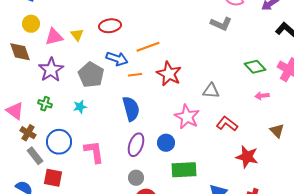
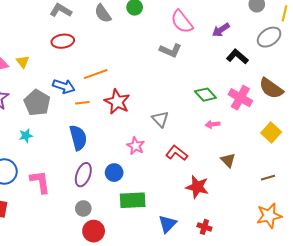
red ellipse: (110, 26) -> (63, 41), moved
gray triangle: (211, 91) -> (160, 119), turned 42
pink star: (187, 117) -> (136, 146), size x0.7

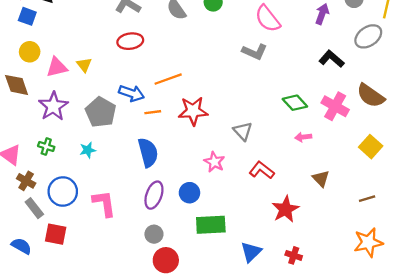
purple arrow: (221, 30) -> (322, 14), moved, turned 144
red star: (117, 102) -> (193, 111), turned -30
red star: (197, 187) -> (285, 209), turned 30

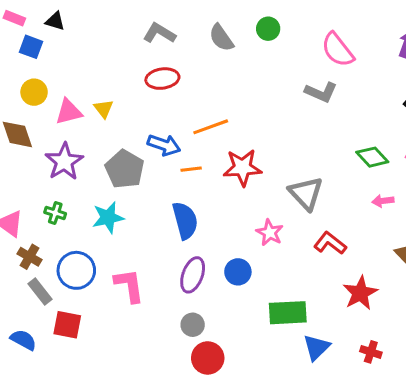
gray triangle: (243, 131) -> (306, 193), size x1.4
cyan star: (88, 150) -> (108, 217), size x1.5
green rectangle: (211, 225) -> (288, 313), moved

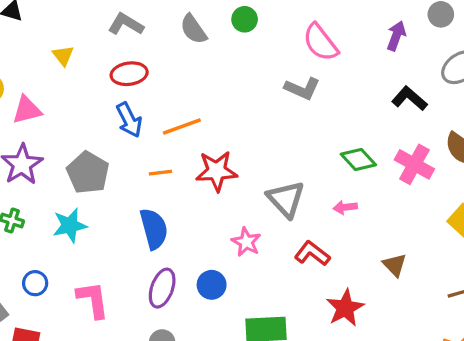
yellow triangle: (103, 109) -> (63, 56), moved
blue arrow: (164, 145) -> (129, 120), moved, turned 44
pink arrow: (383, 201) -> (345, 207), moved
blue circle: (76, 270) -> (35, 283), size x0.6

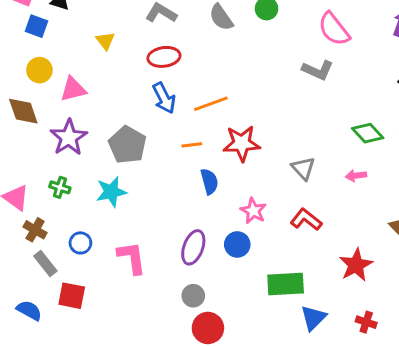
gray triangle: (286, 199) -> (303, 168), size x0.7
blue semicircle: (154, 229) -> (209, 181), moved, size x0.7
pink star: (246, 242) -> (253, 211), moved
red L-shape: (312, 253) -> (306, 220), moved

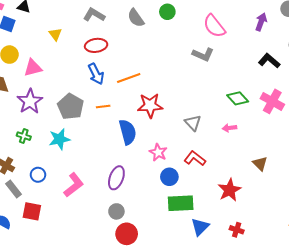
orange line: (192, 145) -> (103, 107), moved
blue semicircle: (209, 181) -> (128, 132), size x1.4
blue circle: (237, 244) -> (169, 177), moved
pink L-shape: (132, 258) -> (74, 185), turned 60

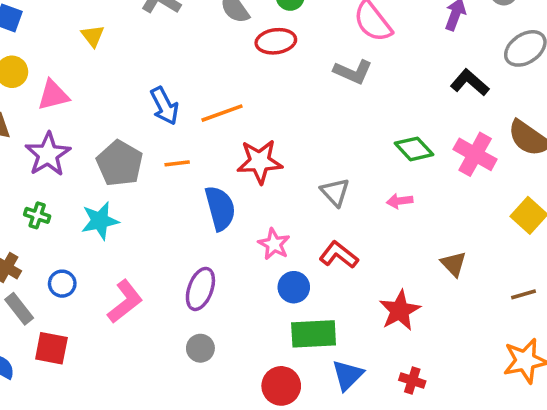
red ellipse: (96, 45) -> (276, 41), moved
red circle: (127, 234) -> (281, 386), moved

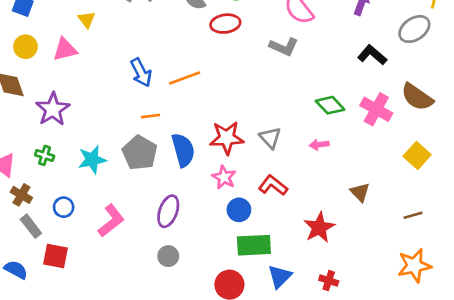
pink triangle: (53, 95) -> (65, 49), moved
red star: (260, 162) -> (227, 138), moved
gray pentagon: (120, 163) -> (140, 153), moved

